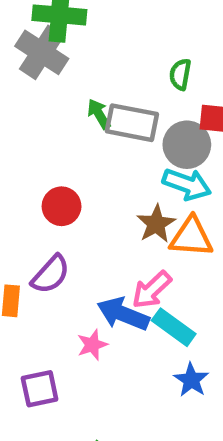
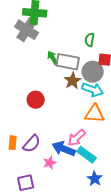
brown star: (156, 224) -> (73, 81), moved
purple semicircle: (51, 274) -> (32, 144), moved

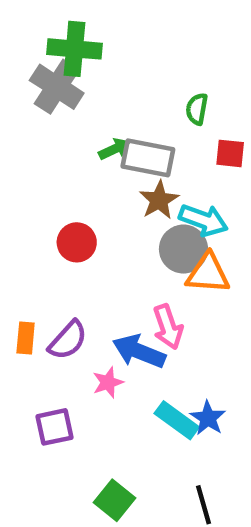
green arrow: (53, 58) -> (115, 149), turned 96
gray circle: (93, 72) -> (183, 249), moved
pink arrow: (77, 138) -> (168, 327), turned -66
cyan rectangle: (87, 155) -> (177, 420), moved

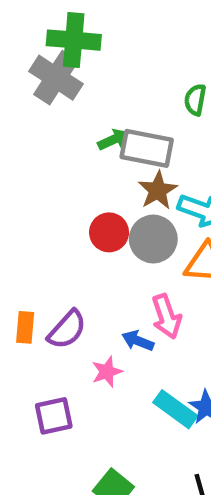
red circle: (77, 242) -> (109, 232), moved
gray circle: (183, 249) -> (153, 239), moved
blue arrow: (139, 351) -> (138, 341), size x0.6

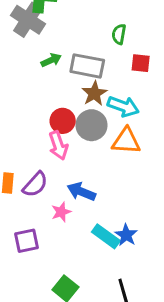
green arrow: (113, 140) -> (51, 60), moved
pink arrow: (167, 316) -> (58, 145), moved
blue arrow: (138, 341) -> (81, 192), size x1.4

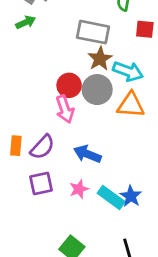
green arrow: (51, 60) -> (26, 22), moved
pink star: (61, 212) -> (79, 189), moved
purple square: (26, 241) -> (41, 183), moved

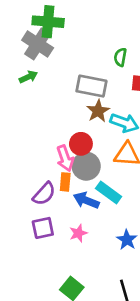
red circle: (69, 85) -> (81, 144), moved
gray circle: (97, 90) -> (86, 166), moved
orange rectangle: (16, 146) -> (65, 182), moved
cyan rectangle: (111, 198) -> (109, 192), moved

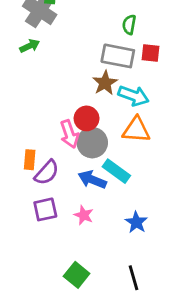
gray rectangle: (91, 86) -> (118, 56), moved
orange rectangle: (65, 182) -> (30, 160), moved
pink star: (78, 233) -> (84, 215), turned -30

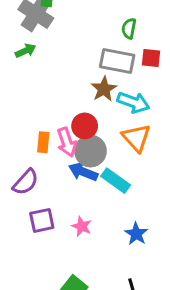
orange triangle: (136, 130) -> (136, 138), turned 44
orange rectangle: (30, 160) -> (43, 142), moved
purple semicircle: (47, 172) -> (26, 182), moved
blue arrow: (92, 180) -> (83, 172), moved

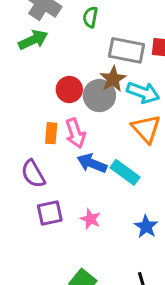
green semicircle: (129, 29) -> (90, 17), moved
green arrow: (26, 51) -> (33, 40), size x1.4
red circle: (85, 126) -> (69, 89), moved
gray circle: (91, 151) -> (99, 96), moved
purple semicircle: (26, 182) -> (33, 174), turned 108

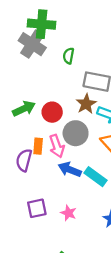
green arrow: (33, 40) -> (24, 109), moved
gray circle: (99, 96) -> (76, 133), moved
purple semicircle: (33, 174) -> (24, 160), moved, turned 45

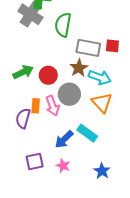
green semicircle: (69, 56) -> (63, 25), size x1.6
blue arrow: (70, 170) -> (64, 139), moved, turned -66

